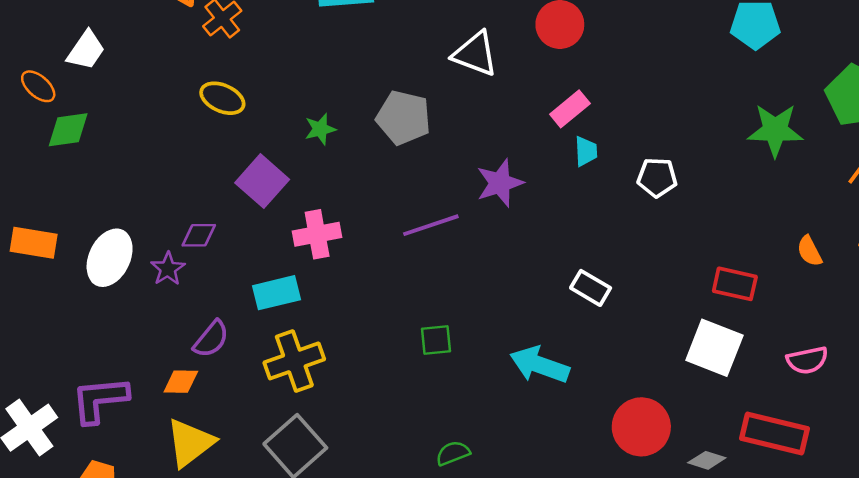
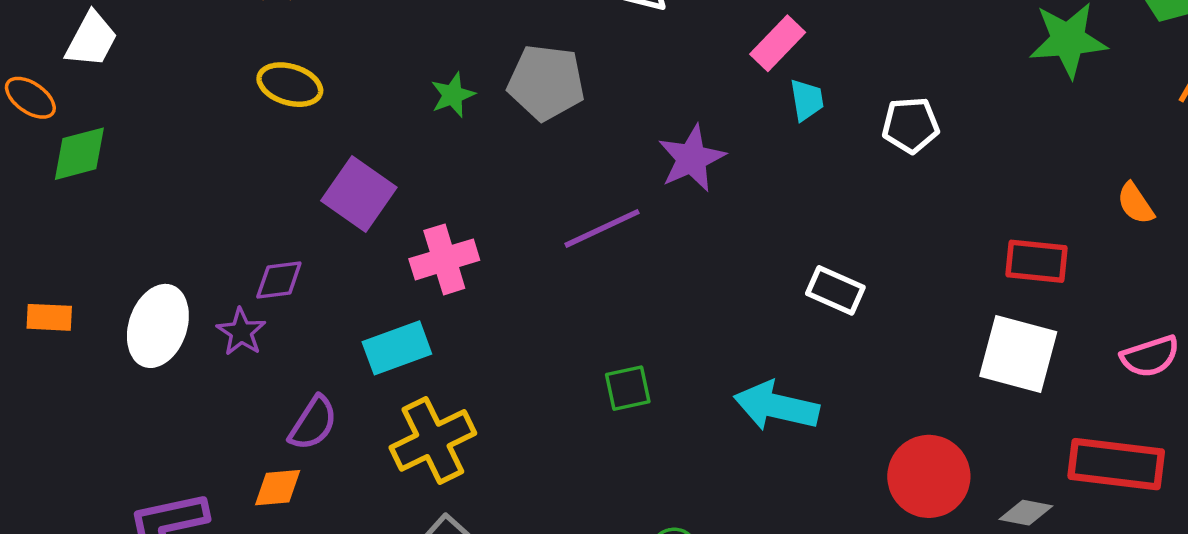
green star: (320, 129) -> (453, 95), moved
orange rectangle: (34, 243) -> (49, 317), size x0.7

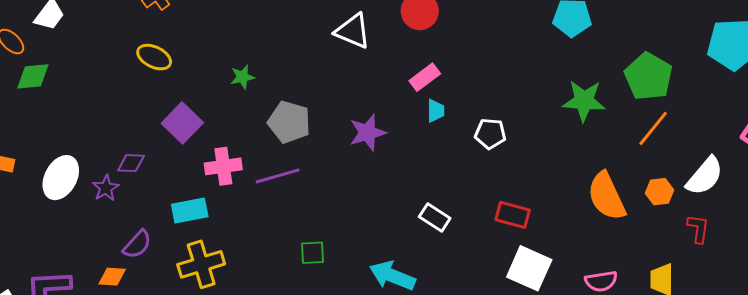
gray pentagon: (546, 82) -> (289, 122), moved
orange semicircle: (1135, 203) -> (607, 196), size x2.0
purple line: (602, 228) -> (278, 176), moved
red rectangle: (1037, 261) -> (513, 215), moved

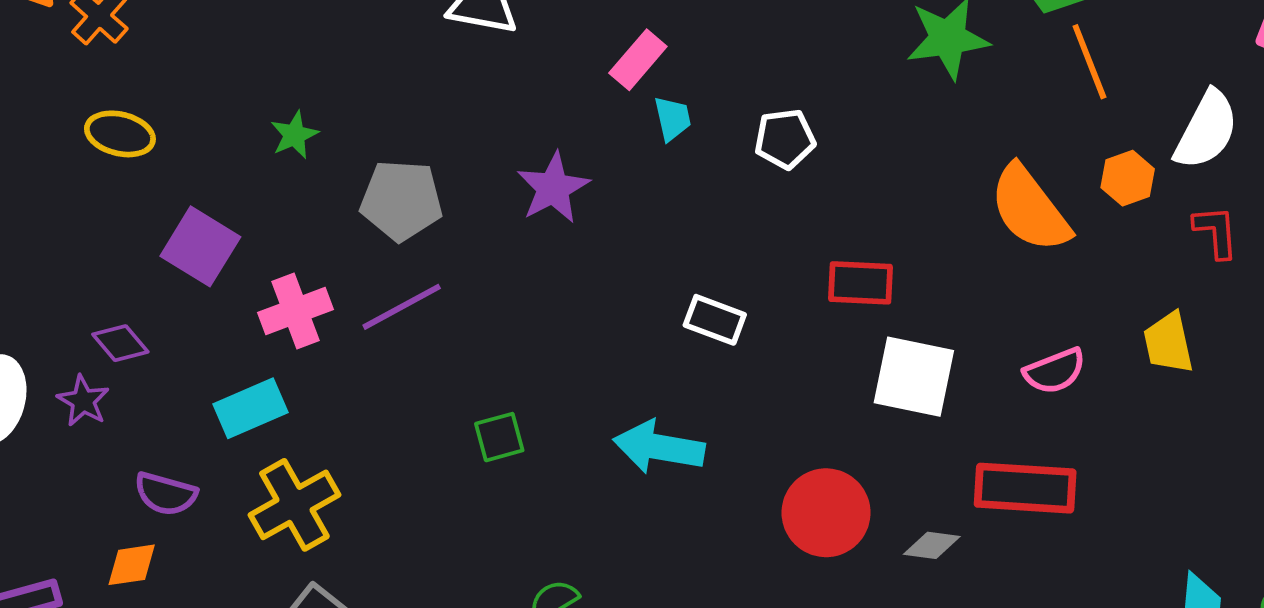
orange line: (653, 128) -> (1089, 62), turned -48
purple diamond: (131, 163) -> (120, 343), turned 60
purple semicircle: (137, 244) -> (166, 494), turned 76

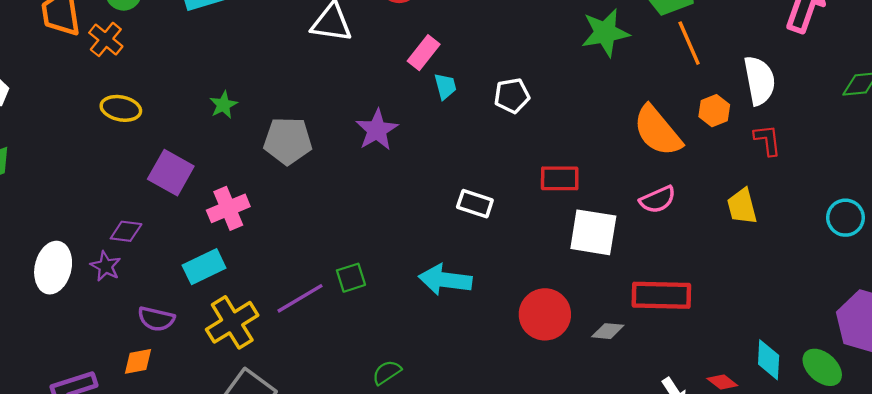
white semicircle: (1206, 130) -> (759, 80), turned -36
purple line: (402, 307) -> (300, 298), moved
purple diamond: (120, 343) -> (126, 231), turned -40
pink semicircle: (1055, 371) -> (658, 200), moved

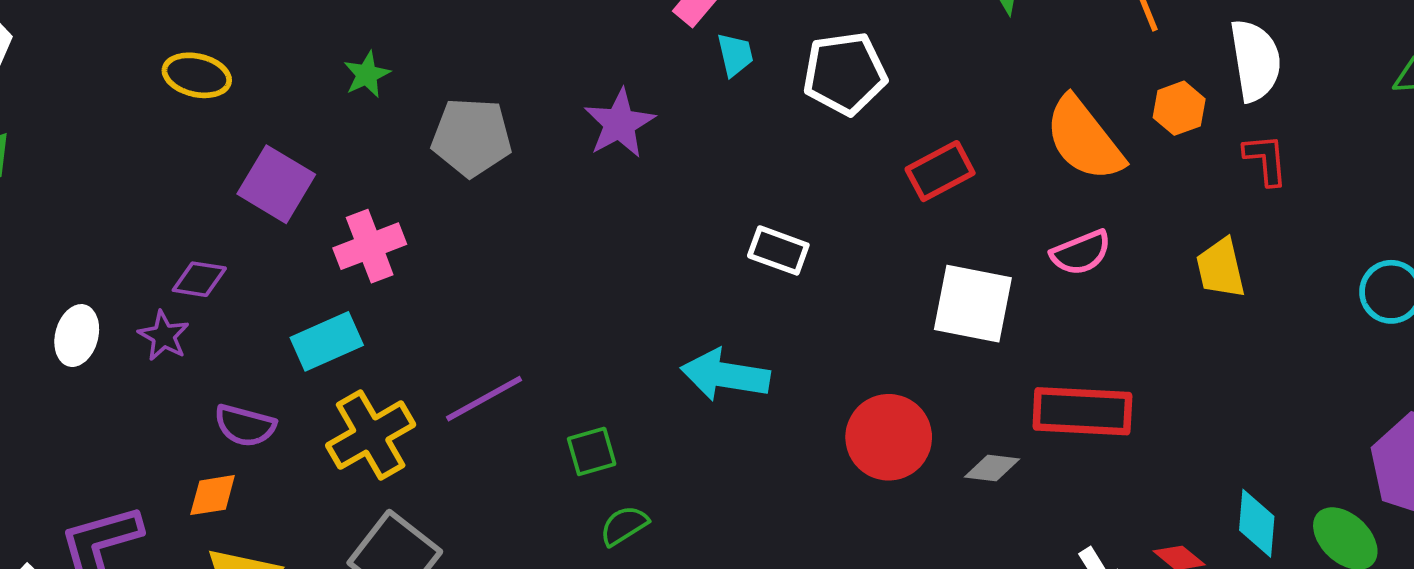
white pentagon: (512, 96) -> (845, 73), size x1.4
red rectangle: (560, 178) -> (940, 171), moved, turned -30
white ellipse: (53, 268) -> (77, 336), size x0.7
green square: (351, 278) -> (592, 451), moved

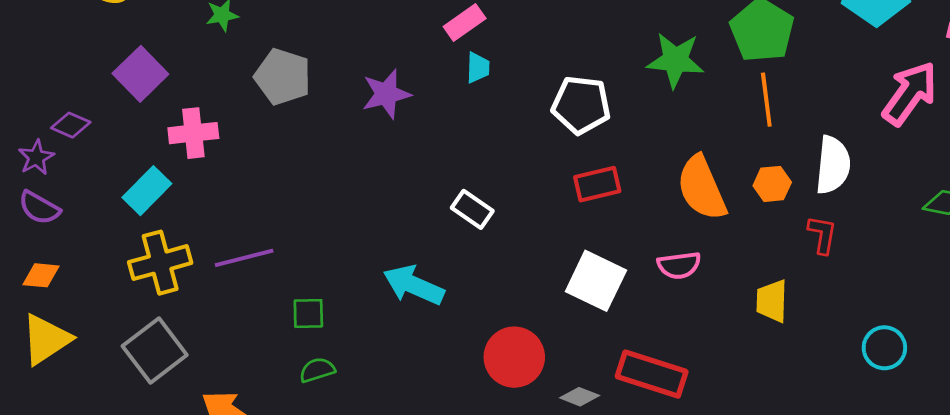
white pentagon: (845, 73) -> (581, 105), moved
cyan rectangle: (327, 341) -> (147, 191), turned -36
purple semicircle: (245, 426) -> (39, 208), moved

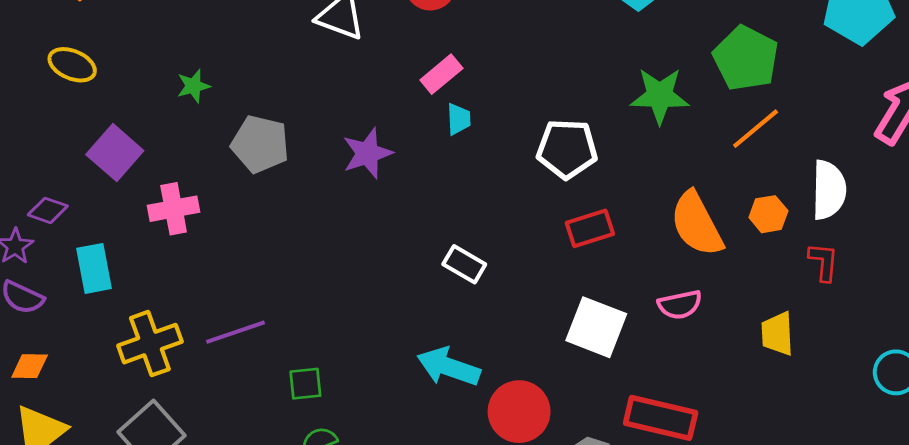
orange line: (766, 100) -> (756, 129), turned 62
cyan rectangle: (147, 191) -> (94, 268), moved, turned -51
cyan arrow: (414, 285) -> (449, 367), moved

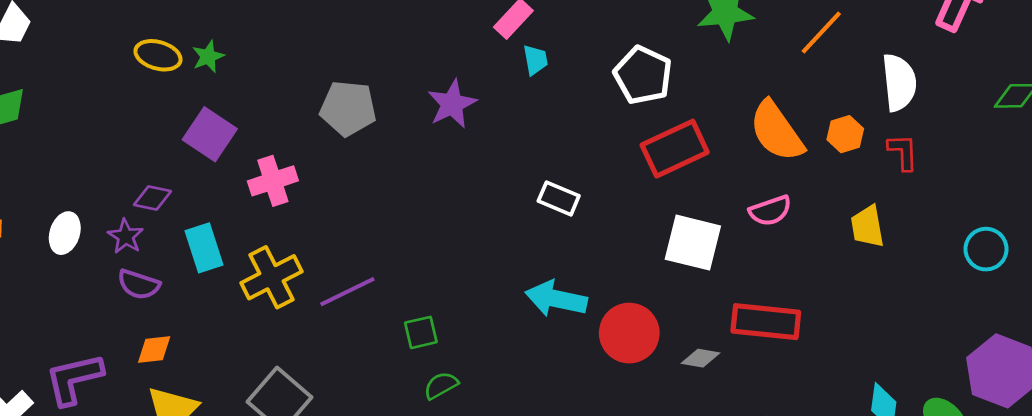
green star: (193, 86) -> (208, 57), moved
white pentagon: (567, 149) -> (643, 75), turned 30
orange hexagon: (768, 214) -> (845, 134), moved
red rectangle: (590, 228) -> (675, 149), size x1.4
yellow cross: (150, 344) -> (272, 277), moved

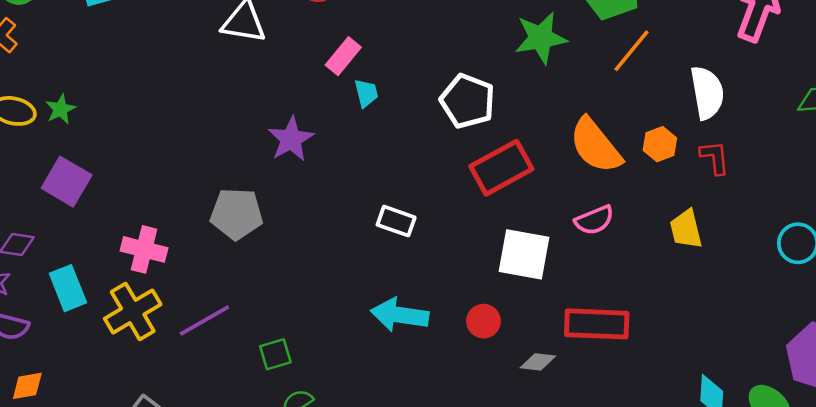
gray pentagon: (348, 108) -> (237, 214), moved
pink cross: (273, 181) -> (144, 249), moved, turned 36
red circle: (629, 333) -> (483, 321), moved, size x0.6

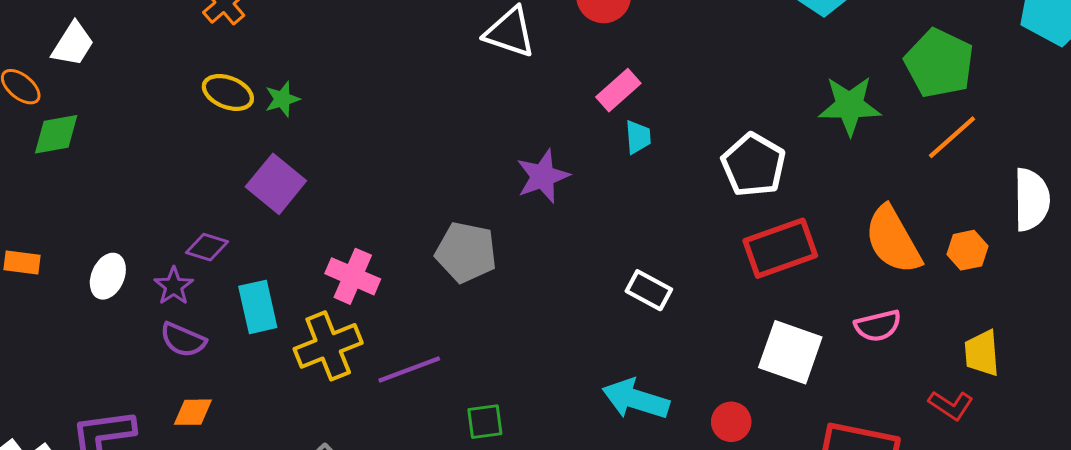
red L-shape: (715, 158) -> (951, 405), moved, turned 120

